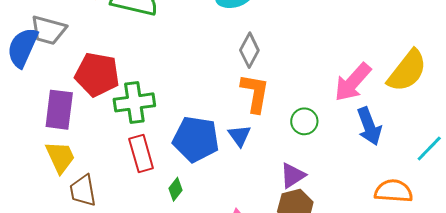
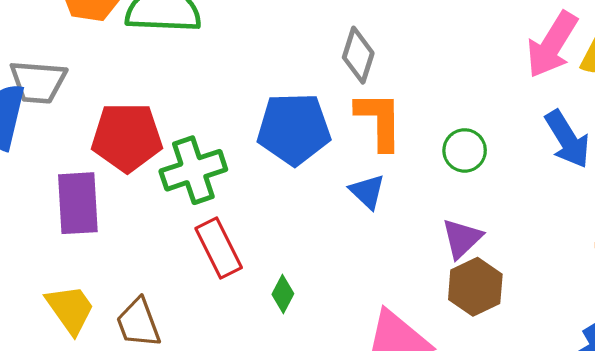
pink arrow: (353, 82) -> (552, 45), moved
blue pentagon: (196, 139) -> (294, 129), moved
yellow trapezoid: (60, 157) -> (70, 309), moved

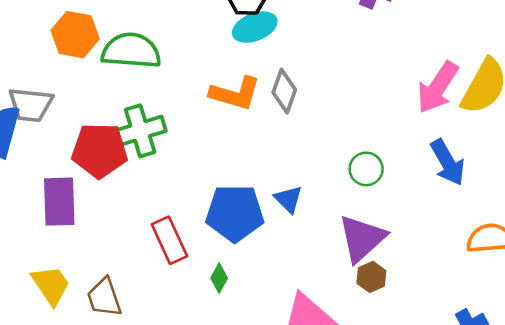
orange L-shape: (379, 120) -> (235, 93), moved, turned 105
blue pentagon: (294, 129) -> (235, 213), moved
green cross: (193, 170) -> (140, 131), moved
purple triangle: (462, 238) -> (362, 238), size x1.5
brown hexagon: (475, 287) -> (371, 277), size x0.7

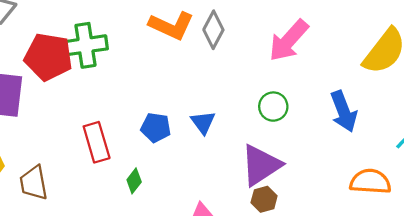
pink arrow: (438, 87) -> (289, 41), moved
blue pentagon: (235, 213) -> (156, 127), size x0.6

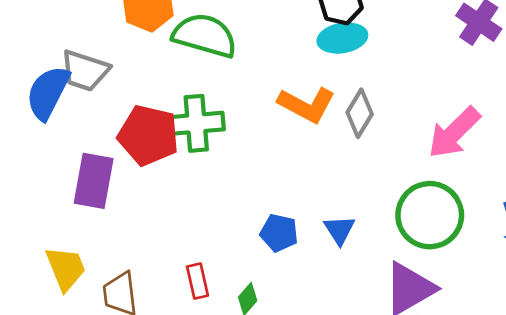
green circle: (273, 107) -> (430, 215), size x1.8
red rectangle: (97, 142) -> (197, 281), moved, size x0.7

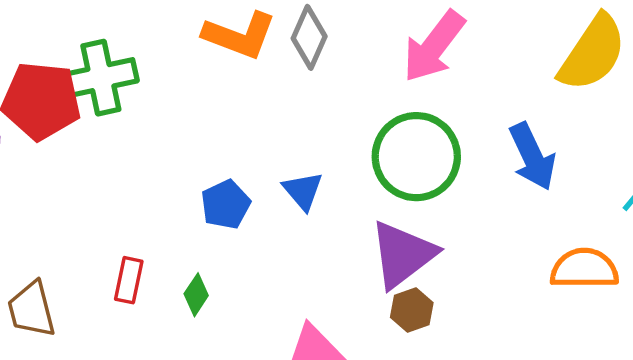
blue pentagon: (279, 233) -> (226, 204), turned -30
red rectangle: (197, 281) -> (129, 280), turned 32

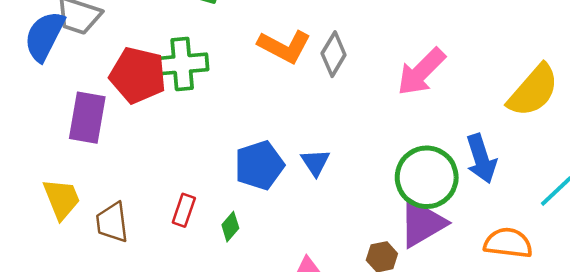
green circle: (416, 157) -> (427, 177), moved
blue pentagon: (226, 204) -> (259, 165), size x1.4
purple triangle: (403, 254) -> (422, 223), moved

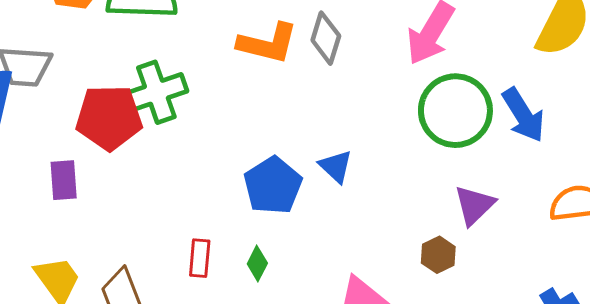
purple rectangle: (87, 118) -> (64, 180), size x0.7
green circle: (427, 177) -> (455, 111), moved
purple triangle: (422, 223) -> (474, 205), size x0.7

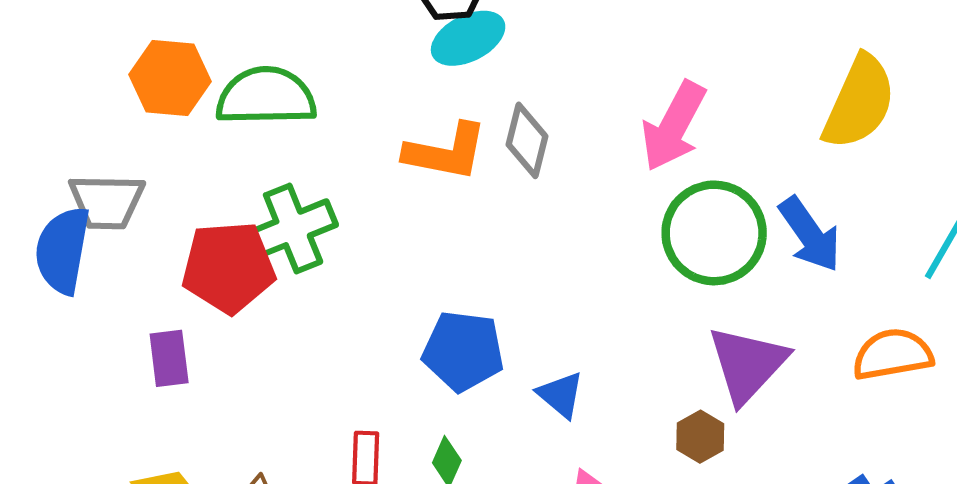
blue triangle: (336, 166) -> (561, 395), moved
blue pentagon: (273, 186) -> (463, 351), turned -30
purple triangle: (474, 205) -> (747, 364), size x1.4

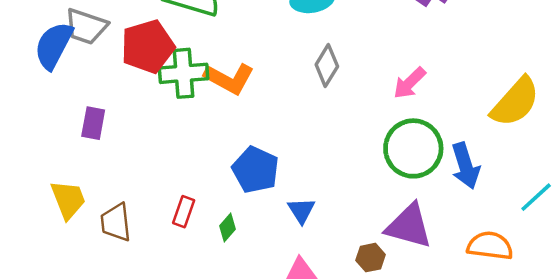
pink arrow: (674, 126) -> (410, 83), size x0.7
orange L-shape: (446, 152) -> (229, 79), moved
red pentagon: (228, 267) -> (148, 47), moved, turned -30
purple triangle: (747, 364) -> (409, 226), turned 45

